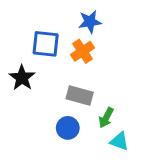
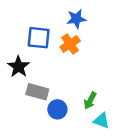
gray rectangle: (80, 95) -> (37, 92), moved

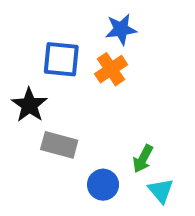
blue circle: (57, 109) -> (103, 185), moved
cyan triangle: (101, 121) -> (161, 191), turned 30

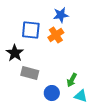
cyan triangle: (161, 191) -> (81, 96), turned -32

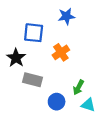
orange cross: (56, 35) -> (61, 52), moved

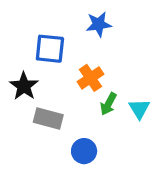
green arrow: (78, 87) -> (108, 104), moved
cyan triangle: (88, 105) -> (139, 109), moved, turned 40

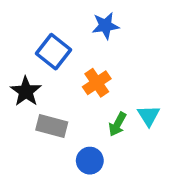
blue square: (50, 49) -> (53, 52), turned 32
green arrow: (108, 104) -> (117, 124), moved

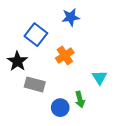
green arrow: (117, 124) -> (80, 99), moved, turned -42

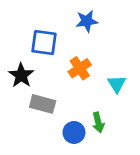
blue square: (36, 35) -> (44, 43), turned -30
cyan triangle: (100, 77) -> (117, 84), moved

